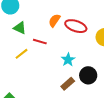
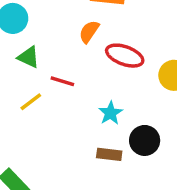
orange semicircle: (54, 21) -> (89, 32), moved
brown rectangle: (68, 84) -> (109, 154), turned 48

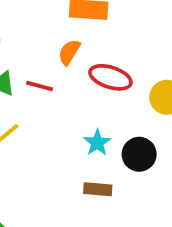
red line: (62, 81) -> (39, 86), moved
black circle: (145, 140) -> (139, 154), moved

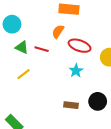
cyan star: (97, 143) -> (76, 71), moved
black circle: (139, 154) -> (98, 101), moved

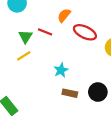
green triangle: (22, 47) -> (26, 37), moved, turned 32
cyan star: (76, 71) -> (61, 70), moved

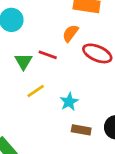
yellow line: (24, 56) -> (36, 91), moved

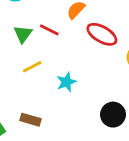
brown rectangle: (81, 130) -> (31, 120), moved

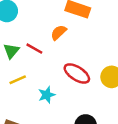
red ellipse: (102, 34) -> (77, 73), moved

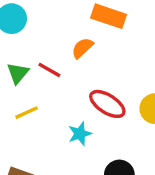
cyan star: (47, 95) -> (80, 134), moved

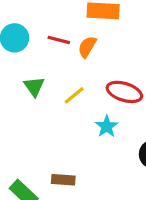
red line: (49, 70) -> (59, 40), moved
yellow line: (27, 113) -> (74, 95), moved

